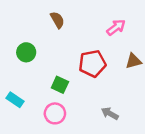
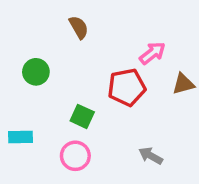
pink arrow: (116, 27) -> (152, 53), moved
cyan rectangle: (15, 100) -> (20, 137), turned -35

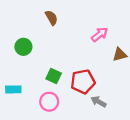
red pentagon: (127, 87) -> (83, 82), moved

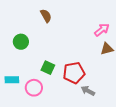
pink arrow: (100, 34) -> (102, 30), moved
pink circle: (49, 102) -> (34, 88), moved

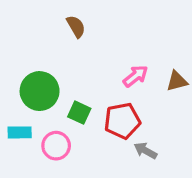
pink arrow: (102, 30) -> (136, 76), moved
green circle: (21, 42) -> (40, 91), moved, size x1.5

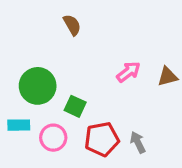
red pentagon: (122, 121) -> (102, 139), moved
gray arrow: (145, 151) -> (138, 142), turned 35

